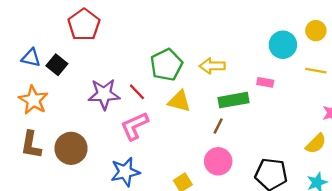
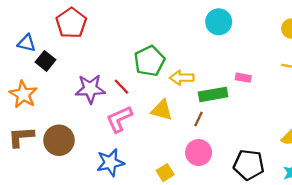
cyan circle: (283, 45) -> (219, 22), moved
blue triangle: (31, 58) -> (27, 43), moved
yellow arrow: (212, 66) -> (182, 78), moved
yellow triangle: (179, 101) -> (162, 110), moved
brown L-shape: (31, 145) -> (21, 137), turned 76

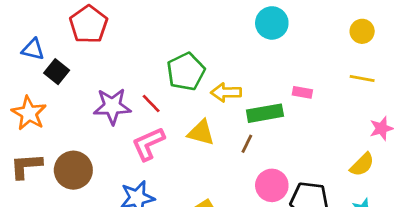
pink circle: (199, 152) -> (272, 185), moved

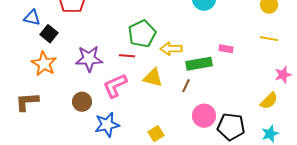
red line: (151, 103) -> (127, 56), moved, turned -42
orange star: (29, 113) -> (44, 64), moved
brown circle: (73, 170) -> (82, 102), moved, size x0.7

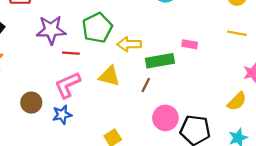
red line: (127, 56) -> (71, 53), moved
purple star: (89, 59) -> (51, 30), moved
blue star: (107, 125) -> (62, 115), moved, size x0.7

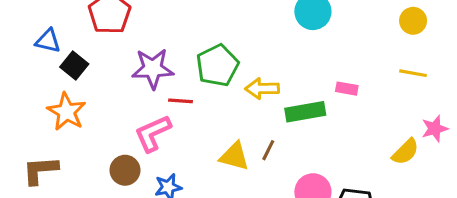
yellow triangle: (109, 76) -> (234, 156), moved
pink L-shape: (68, 85) -> (153, 133), moved
brown line: (146, 85) -> (268, 150), moved
yellow semicircle: (237, 101) -> (405, 152), moved

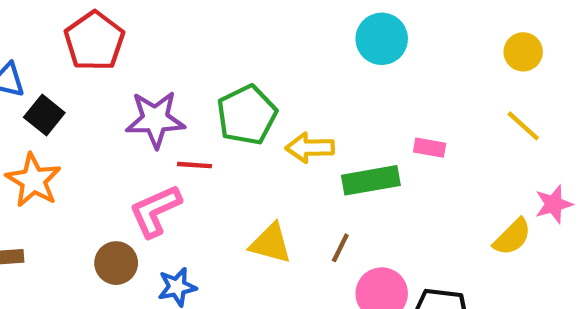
yellow line: (413, 73) -> (523, 126), turned 32
brown line: (268, 150) -> (340, 248), moved

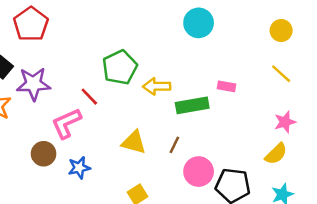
purple star: (155, 119) -> (33, 84), moved
red line: (194, 165) -> (89, 97), turned 42
pink star: (554, 204) -> (285, 122), moved
yellow semicircle: (512, 237) -> (276, 154), moved

